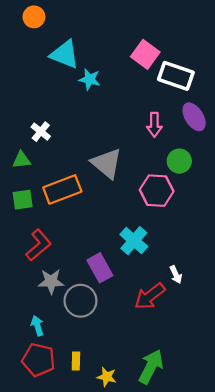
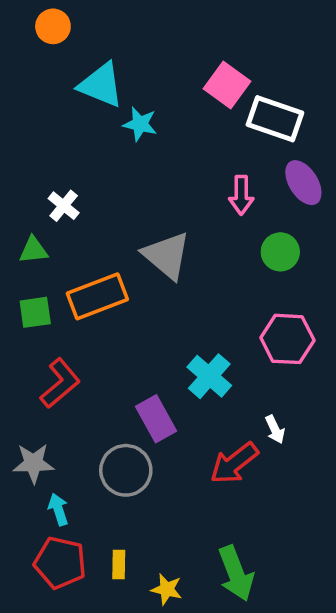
pink hexagon: (157, 191) -> (287, 339), moved
gray star: (51, 281) -> (33, 463), moved
green arrow: (151, 367) -> (236, 573), turned 132

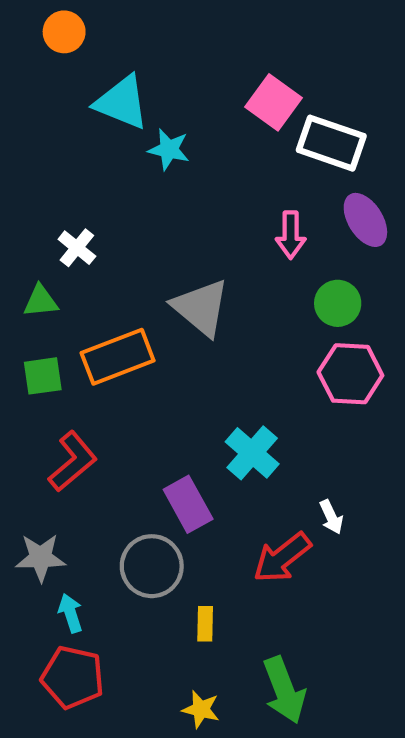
pink hexagon: (287, 339) -> (350, 374), moved
yellow rectangle: (119, 564) -> (205, 624), moved

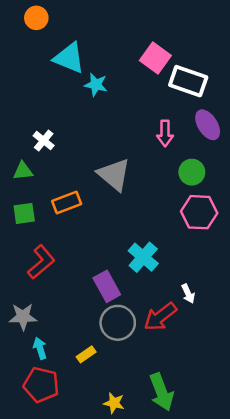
orange rectangle: (118, 357) -> (67, 203), size x0.7
gray circle: (152, 566) -> (118, 323), moved
yellow rectangle: (205, 624) -> (86, 354), moved, turned 54

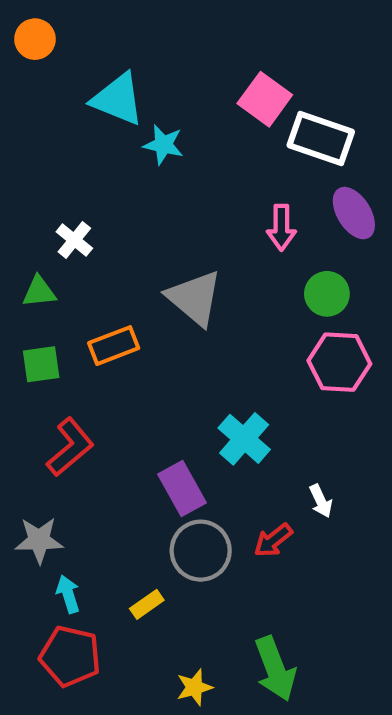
orange circle: (36, 18) -> (35, 39), moved
red arrow: (160, 317) -> (273, 540), size x0.7
yellow star: (114, 403) -> (194, 687), turned -30

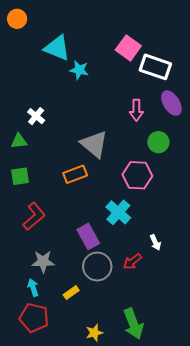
orange rectangle: (114, 346) -> (75, 174), moved
pink hexagon: (339, 362) -> (137, 175), moved
gray star: (39, 540) -> (43, 261), moved

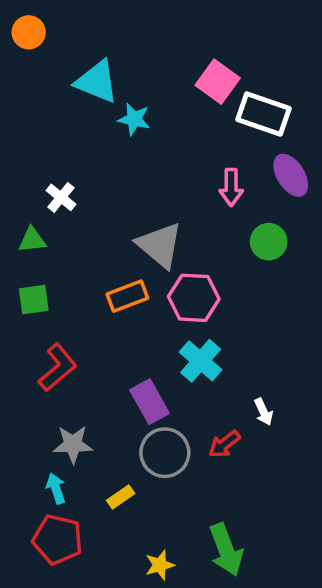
pink hexagon: (137, 175) -> (194, 298), moved

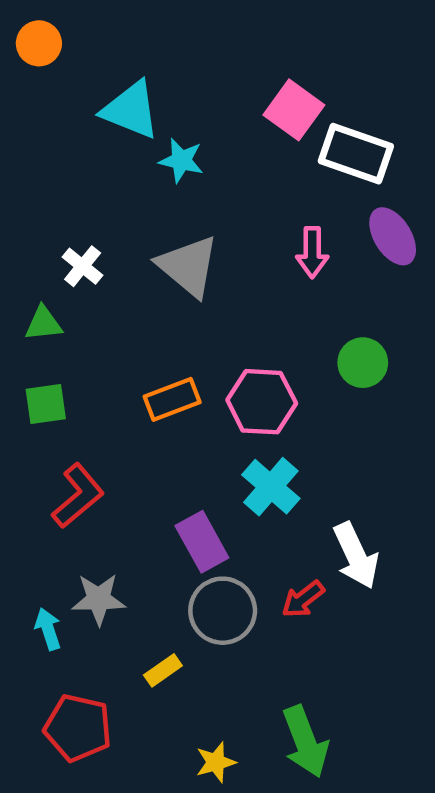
green circle: (269, 242) -> (363, 363), moved
gray triangle: (160, 245) -> (188, 266), moved
white arrow: (264, 412) -> (356, 556), size x1.8
cyan arrow: (56, 488) -> (48, 629), moved

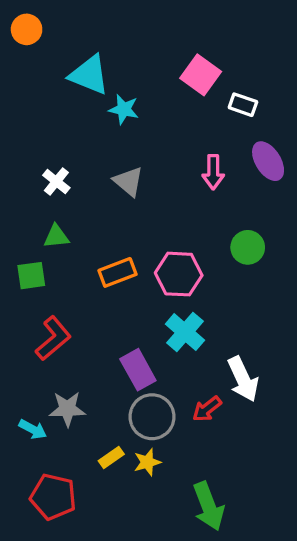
white rectangle: (356, 154) -> (243, 105), size x0.6
gray triangle: (188, 266) -> (128, 182), size x0.7
green triangle: (43, 324) -> (56, 236), moved
cyan arrow: (48, 629) -> (33, 429), turned 136
yellow star: (216, 762) -> (147, 462), moved

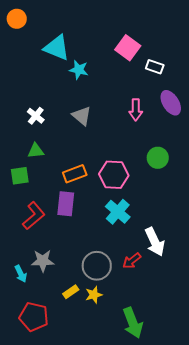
purple rectangle: (138, 370) -> (66, 204), moved, turned 35
cyan arrow: (33, 429) -> (21, 274), turned 36

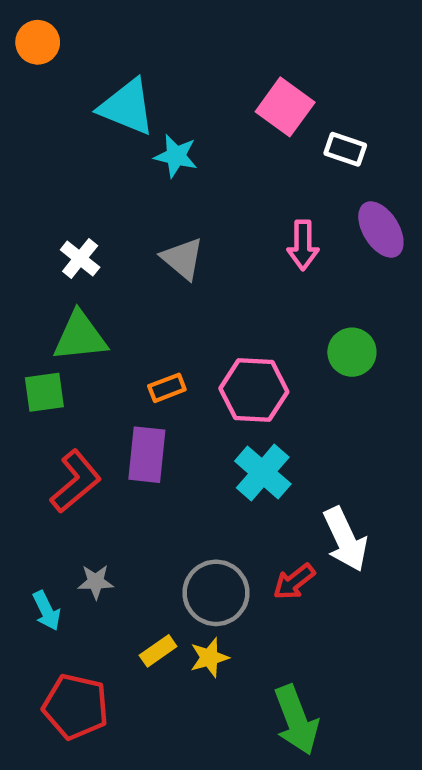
green triangle: (36, 151) -> (80, 337), size x1.5
orange rectangle: (75, 174) -> (167, 388), size x0.7
gray star: (43, 261) -> (96, 582), size x0.7

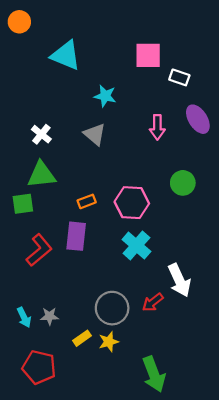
pink square: (285, 107) -> (148, 55), turned -36
cyan star: (176, 156) -> (105, 96), moved
gray star: (96, 582) -> (50, 316), moved

